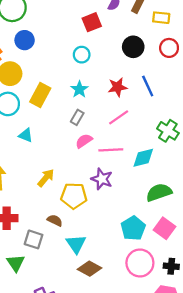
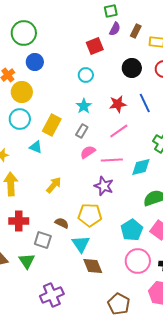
yellow rectangle: (40, 95) -> (52, 125), moved
yellow pentagon: (74, 196) -> (90, 215), moved
brown diamond: (90, 269) -> (93, 266), turned 40

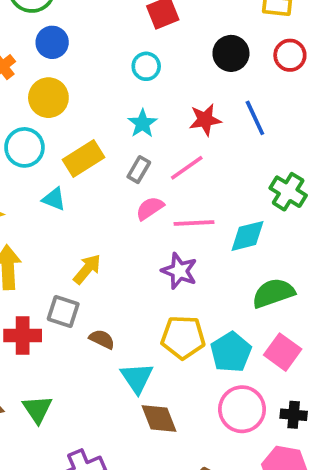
yellow circle: (22, 92) -> (48, 98), moved
yellow rectangle: (52, 125) -> (83, 158), turned 30
pink line: (119, 131) -> (187, 168), moved
yellow pentagon: (90, 215) -> (183, 337), moved
gray square: (43, 240) -> (63, 312), moved

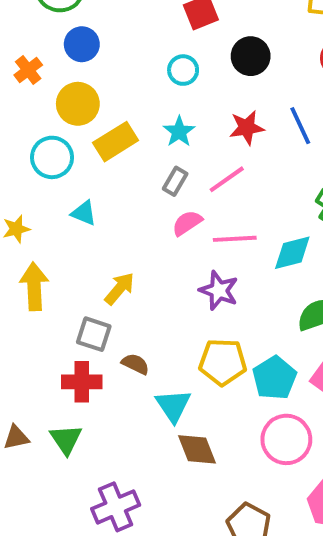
black circle: (231, 53) -> (251, 56), moved
yellow rectangle: (83, 158) -> (116, 142), moved
red cross: (23, 335) -> (82, 382), moved

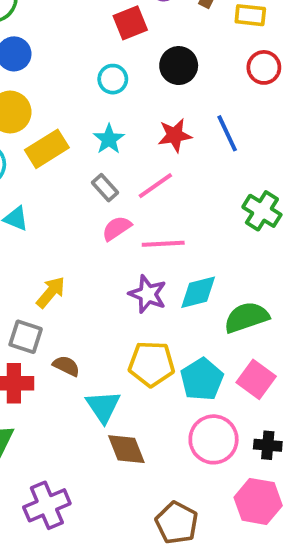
gray rectangle: (175, 181) -> (105, 188), turned -72
cyan diamond: (292, 253) -> (198, 292), moved

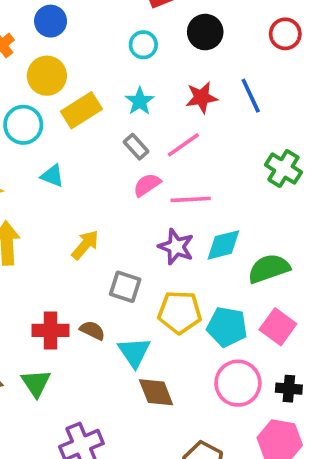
gray square: (26, 337) -> (125, 287), moved
brown semicircle: (66, 366) -> (92, 330), moved
cyan pentagon: (202, 379) -> (227, 327), turned -30

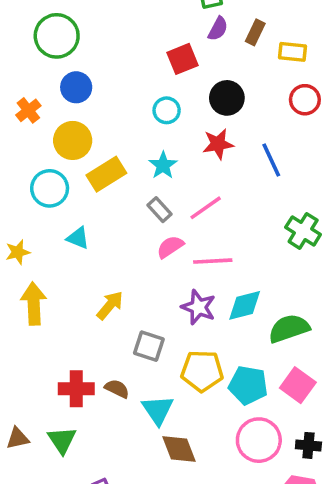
red star: (202, 98) -> (218, 144), moved

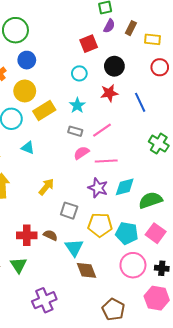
gray rectangle: (160, 210) -> (75, 131), turned -32

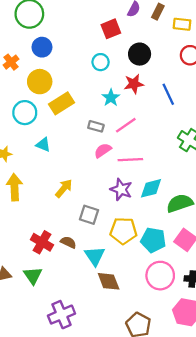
cyan star: (77, 105) -> (111, 98), moved
red cross: (27, 235) -> (42, 242), turned 30

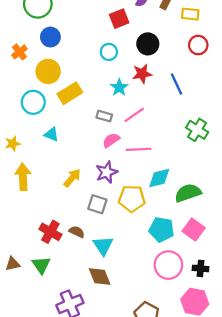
purple star: (121, 189) -> (107, 172), moved, turned 30
yellow pentagon: (123, 231) -> (132, 199), moved
brown diamond: (109, 281) -> (100, 276), moved

